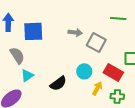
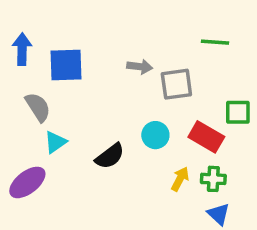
gray square: (96, 42) -> (176, 84), turned -36
yellow arrow: (97, 88) -> (180, 179), moved

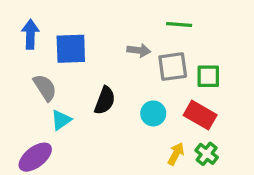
green line: (215, 42) -> (179, 25), moved
green square: (238, 112) -> (208, 76), moved
black semicircle: (110, 156) -> (105, 101), moved, turned -32
green cross: (213, 179) -> (207, 154), turned 35

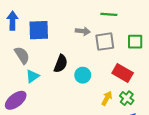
green square: (208, 76) -> (135, 42), moved
cyan circle: (153, 113) -> (83, 75), moved

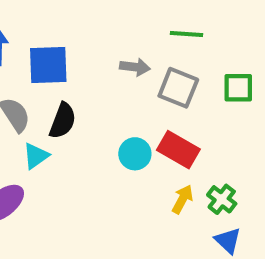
gray square: (105, 42) -> (178, 88), turned 30
black semicircle: (61, 64) -> (63, 121), moved
red rectangle: (123, 73) -> (178, 150), moved

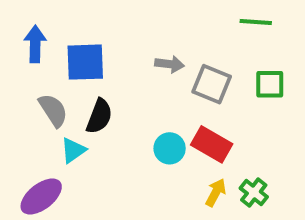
green line: (187, 34) -> (256, 22), moved

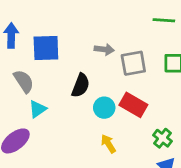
gray square: (212, 84) -> (133, 63), turned -32
black semicircle: (99, 116) -> (81, 85), moved
yellow arrow: (216, 192) -> (108, 144), moved, turned -60

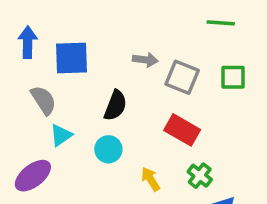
gray square: (133, 63) -> (182, 77), turned 32
cyan circle: (104, 108) -> (108, 149), moved
green cross: (162, 138) -> (200, 176), moved

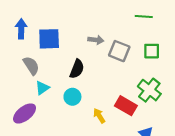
red rectangle: (182, 130) -> (126, 106), moved
green cross: (200, 176) -> (149, 90), moved, size x1.5

